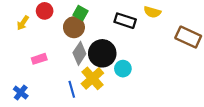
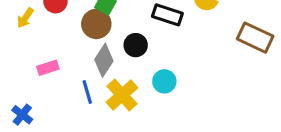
black circle: (102, 53) -> (136, 45), moved, size x0.6
blue line: (72, 89) -> (87, 92), moved

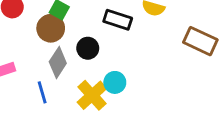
yellow cross: (122, 95) -> (92, 95), moved

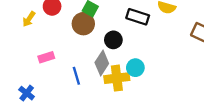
gray diamond: (58, 62) -> (102, 63), moved
yellow cross: (92, 95) -> (117, 78), turned 35

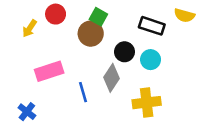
pink rectangle: (46, 57) -> (49, 71), size x1.5
cyan circle: (135, 68) -> (151, 60), moved
yellow cross: (117, 78) -> (147, 103), moved

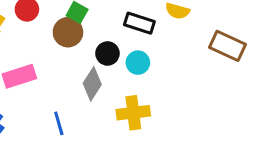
blue line: (83, 92) -> (59, 123), moved

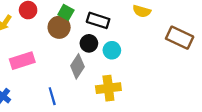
black rectangle: (139, 23) -> (98, 20), moved

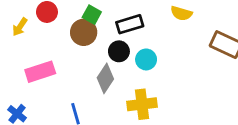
black rectangle: (98, 20) -> (130, 24), turned -35

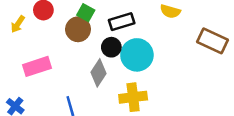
cyan circle: (146, 59) -> (137, 55), size x1.6

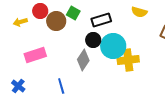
yellow arrow: (18, 24) -> (20, 22), turned 40
brown circle: (78, 29) -> (56, 21), moved
yellow cross: (133, 97) -> (128, 60), moved

